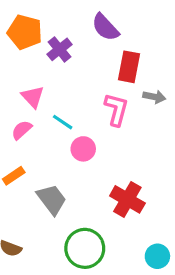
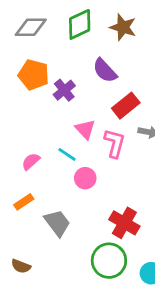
red rectangle: (129, 67) -> (126, 106), turned 40
pink triangle: (33, 97) -> (85, 129), moved
green circle: (85, 248) -> (109, 261), moved

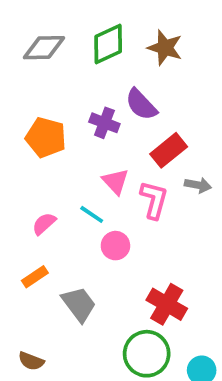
orange pentagon: (34, 75) -> (46, 137), moved
purple cross: (64, 90) -> (104, 123), moved, turned -30

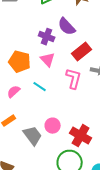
orange pentagon: (46, 137) -> (20, 62), moved
pink triangle: (115, 181) -> (48, 60), moved
pink circle: (115, 246) -> (53, 126), moved

